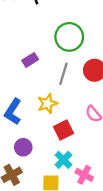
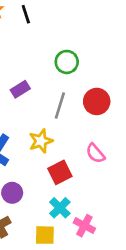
green circle: (69, 37) -> (67, 62), size x0.7

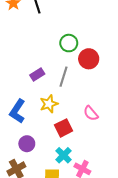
purple rectangle: (20, 89) -> (37, 75), moved
red circle: (97, 101) -> (89, 59), moved

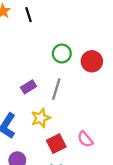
red circle: (89, 59) -> (92, 61), moved
pink semicircle: (91, 113) -> (85, 139), moved

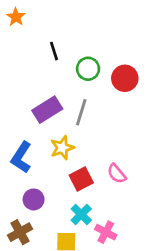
black line: (28, 15) -> (54, 51), moved
purple rectangle: (28, 87) -> (47, 110), size x1.5

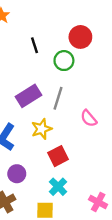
red circle: (125, 78) -> (80, 37), moved
pink semicircle: (117, 174) -> (89, 118), moved
pink cross: (106, 232) -> (98, 202), moved

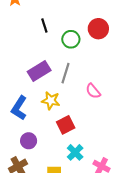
red circle: (80, 37) -> (98, 29), moved
yellow star: (42, 129) -> (51, 101), turned 30
cyan cross: (58, 187) -> (75, 152), moved

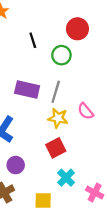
red circle: (98, 29) -> (77, 29), moved
purple rectangle: (39, 71) -> (27, 89), turned 45
yellow star: (51, 101) -> (58, 118), moved

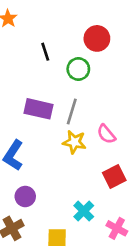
red square: (56, 148) -> (114, 177), moved

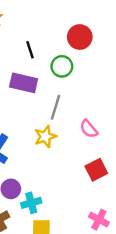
purple rectangle: (39, 109) -> (24, 83), moved
yellow star: (74, 142) -> (45, 137), moved, turned -30
cyan cross: (84, 211) -> (31, 203), moved, turned 30

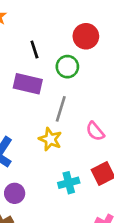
yellow star: (45, 137) -> (50, 139), turned -30
cyan cross: (31, 203) -> (69, 183), moved

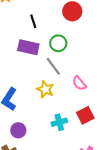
green circle: (67, 67) -> (58, 43), moved
gray line: (61, 109) -> (53, 66), turned -54

